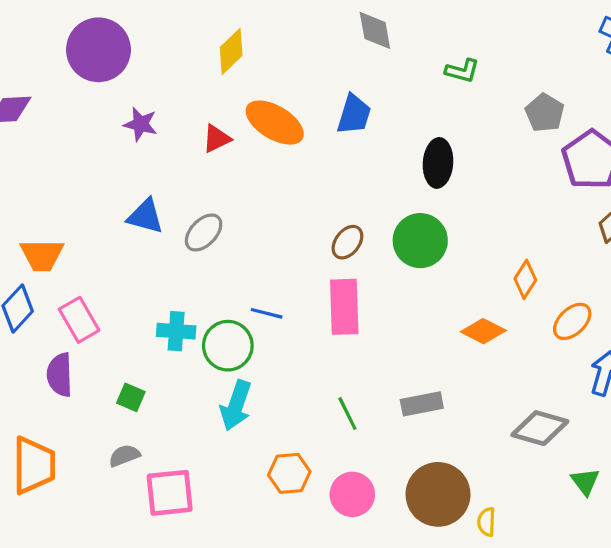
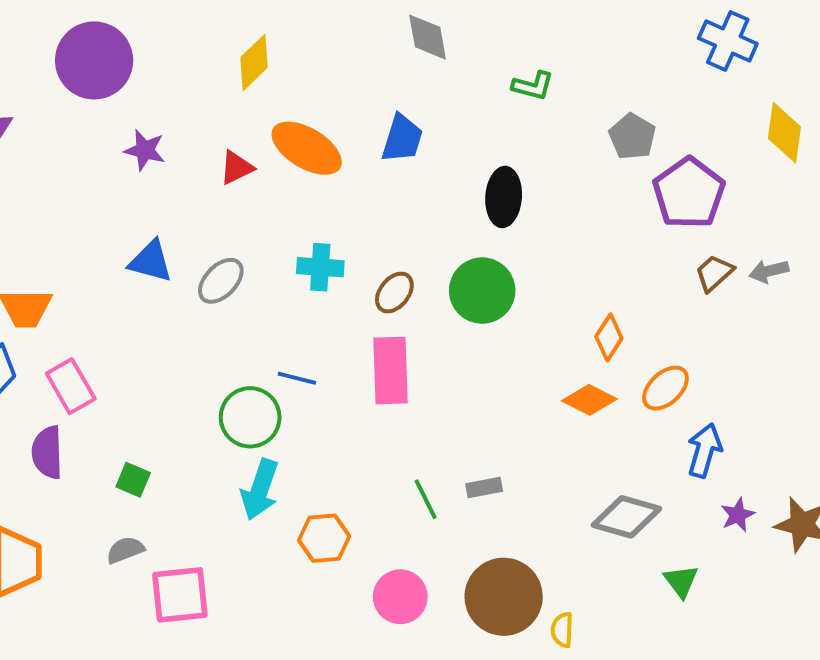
cyan cross: (176, 331) -> (320, 267), moved
orange diamond: (483, 331) -> (589, 400), moved
gray rectangle: (422, 404) -> (484, 488), size x0.7
green line: (347, 414) -> (426, 499), moved
orange hexagon: (289, 473) -> (324, 538), moved

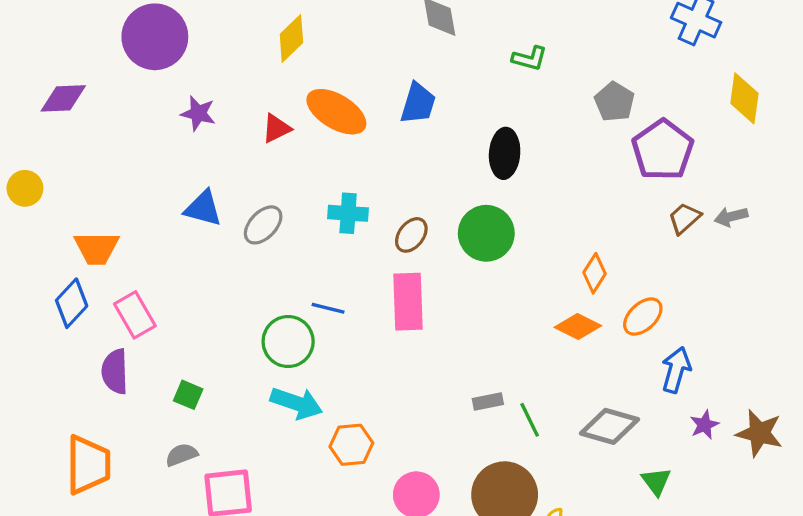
cyan arrow: (260, 489) -> (296, 403), turned -90
green line: (426, 499) -> (530, 420), moved

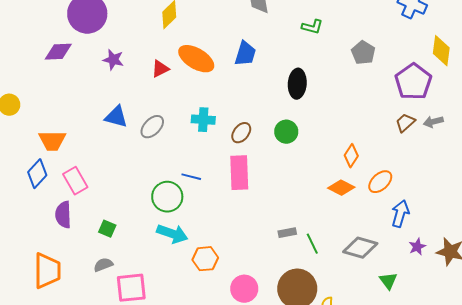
purple diamond: (63, 98) -> (58, 52), moved
purple pentagon: (663, 150) -> (413, 82), moved
green circle: (486, 233) -> (286, 132), size x0.7

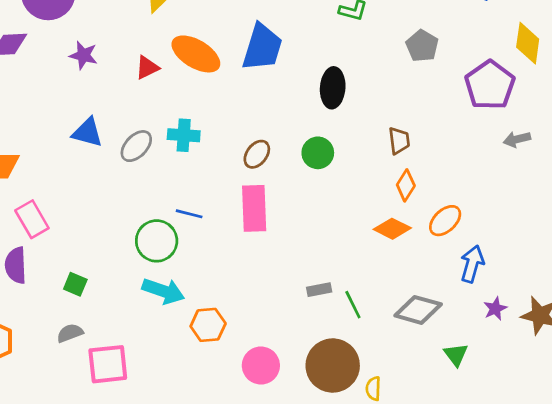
blue trapezoid: (245, 54) -> (262, 47), size x1.4
cyan cross: (203, 120) -> (184, 135), moved
brown trapezoid: (405, 123) -> (399, 141), moved, turned 125

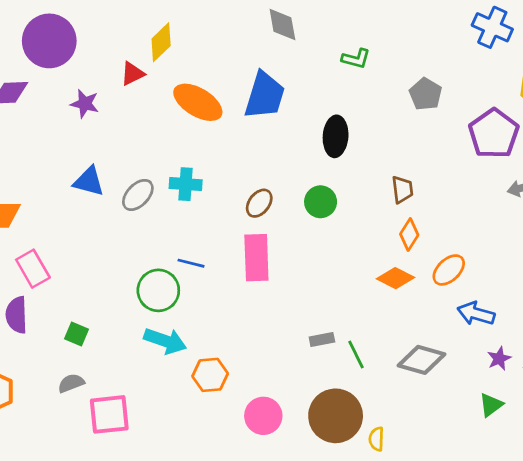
red triangle: (147, 68) -> (132, 74), moved
blue arrow: (472, 264) -> (476, 314), turned -90
green triangle: (456, 355) -> (491, 405), moved, turned 30

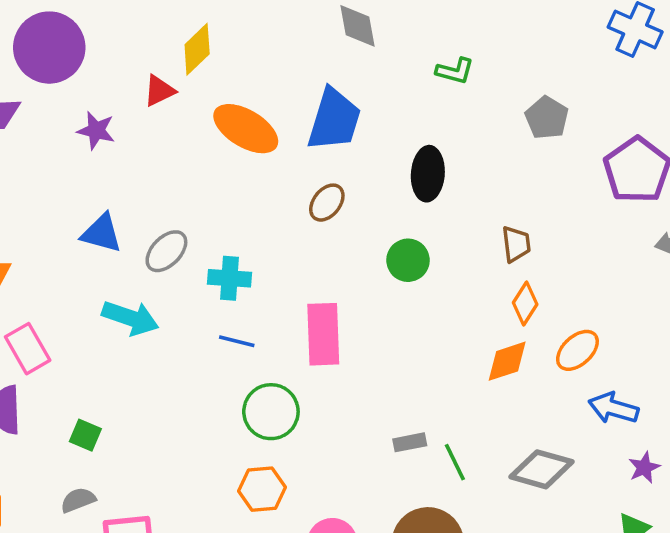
cyan cross: (186, 184) -> (230, 278), moved
brown ellipse: (259, 203) -> (327, 203), moved
orange diamond: (396, 278) -> (507, 361), turned -45
green circle: (158, 290) -> (271, 412), moved
cyan arrow: (165, 341) -> (130, 318), moved

